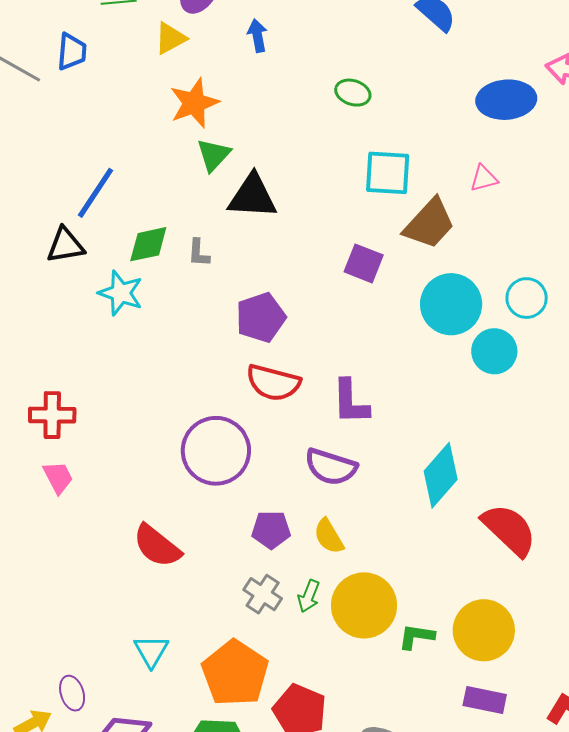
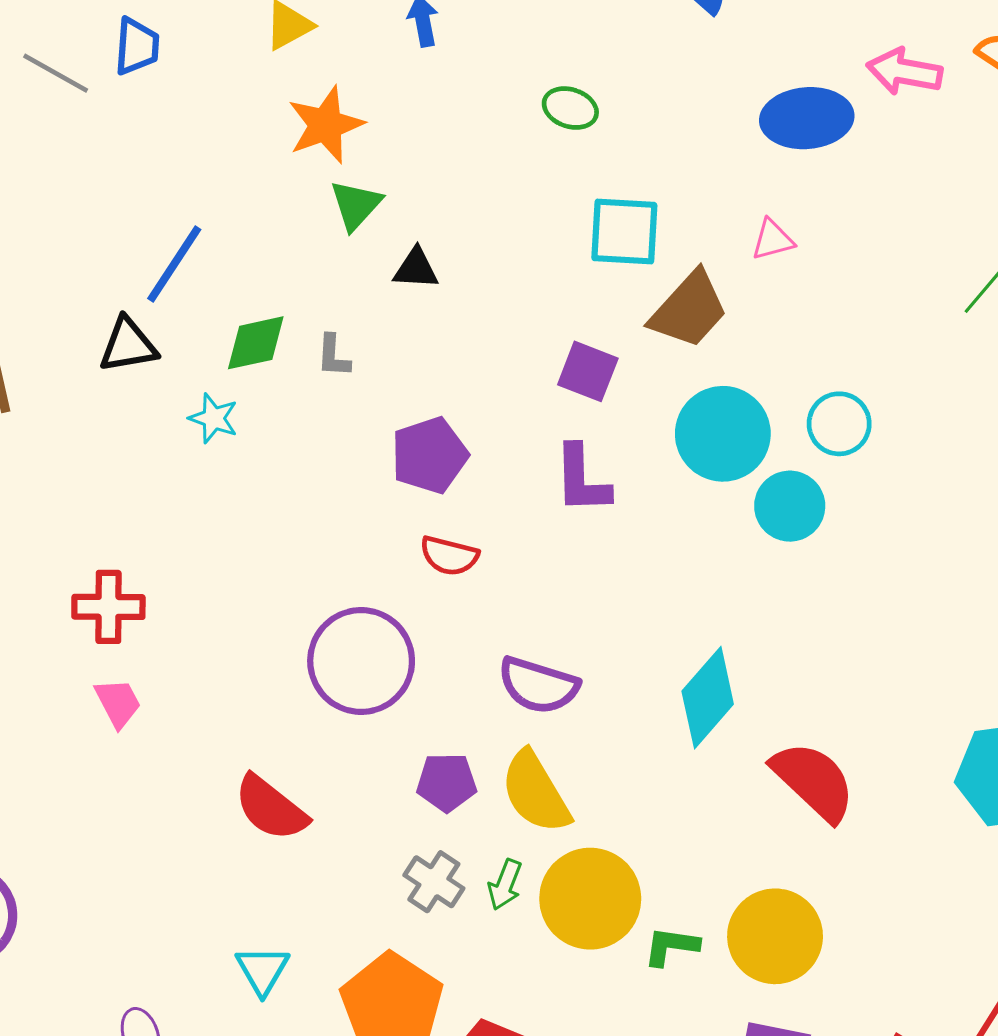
black triangle: (252, 196) -> (416, 269), size x0.6
cyan star: (121, 293) -> (213, 418), size x0.7
red semicircle: (273, 383) -> (449, 556), size x0.7
purple L-shape: (350, 402) -> (582, 479), moved
yellow semicircle: (329, 536) -> (535, 792), size x1.5

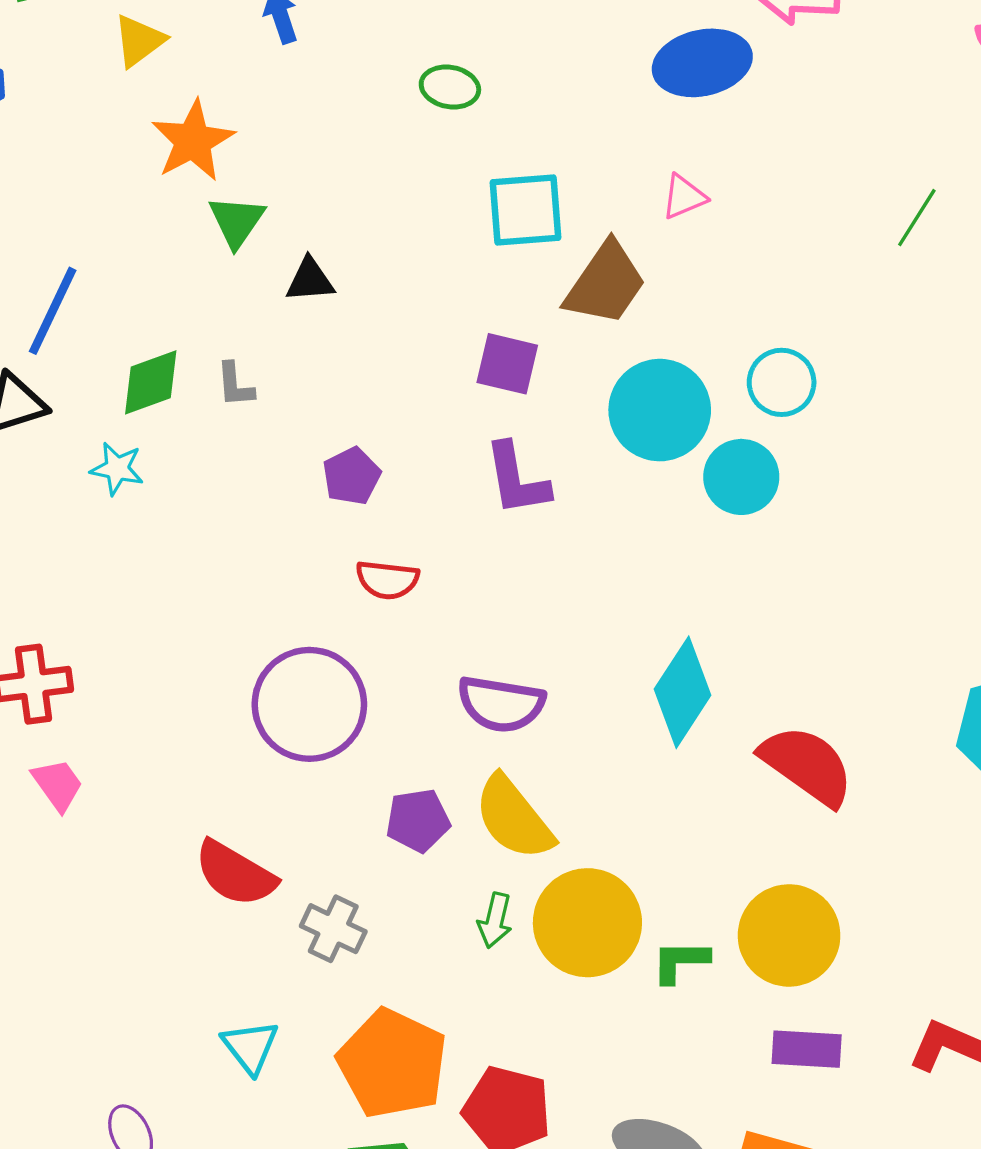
purple pentagon: (429, 455) -> (352, 476), size x0.7
gray cross: (434, 882) -> (333, 929), moved

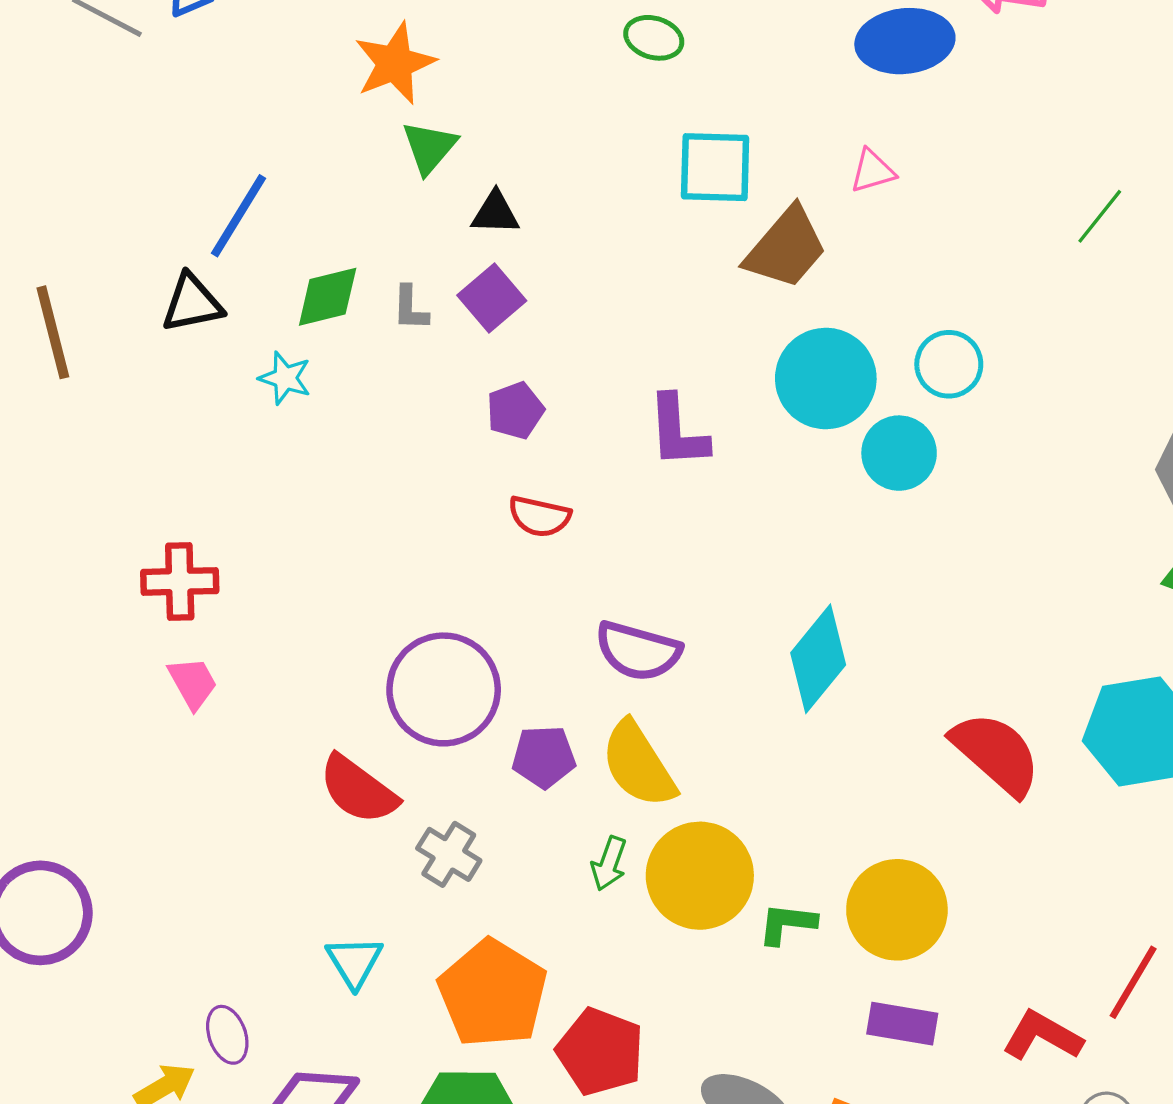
purple square: (507, 364) -> (492, 298), moved, turned 30
purple circle: (309, 704) -> (444, 689), moved
red semicircle: (807, 765) -> (996, 754), moved

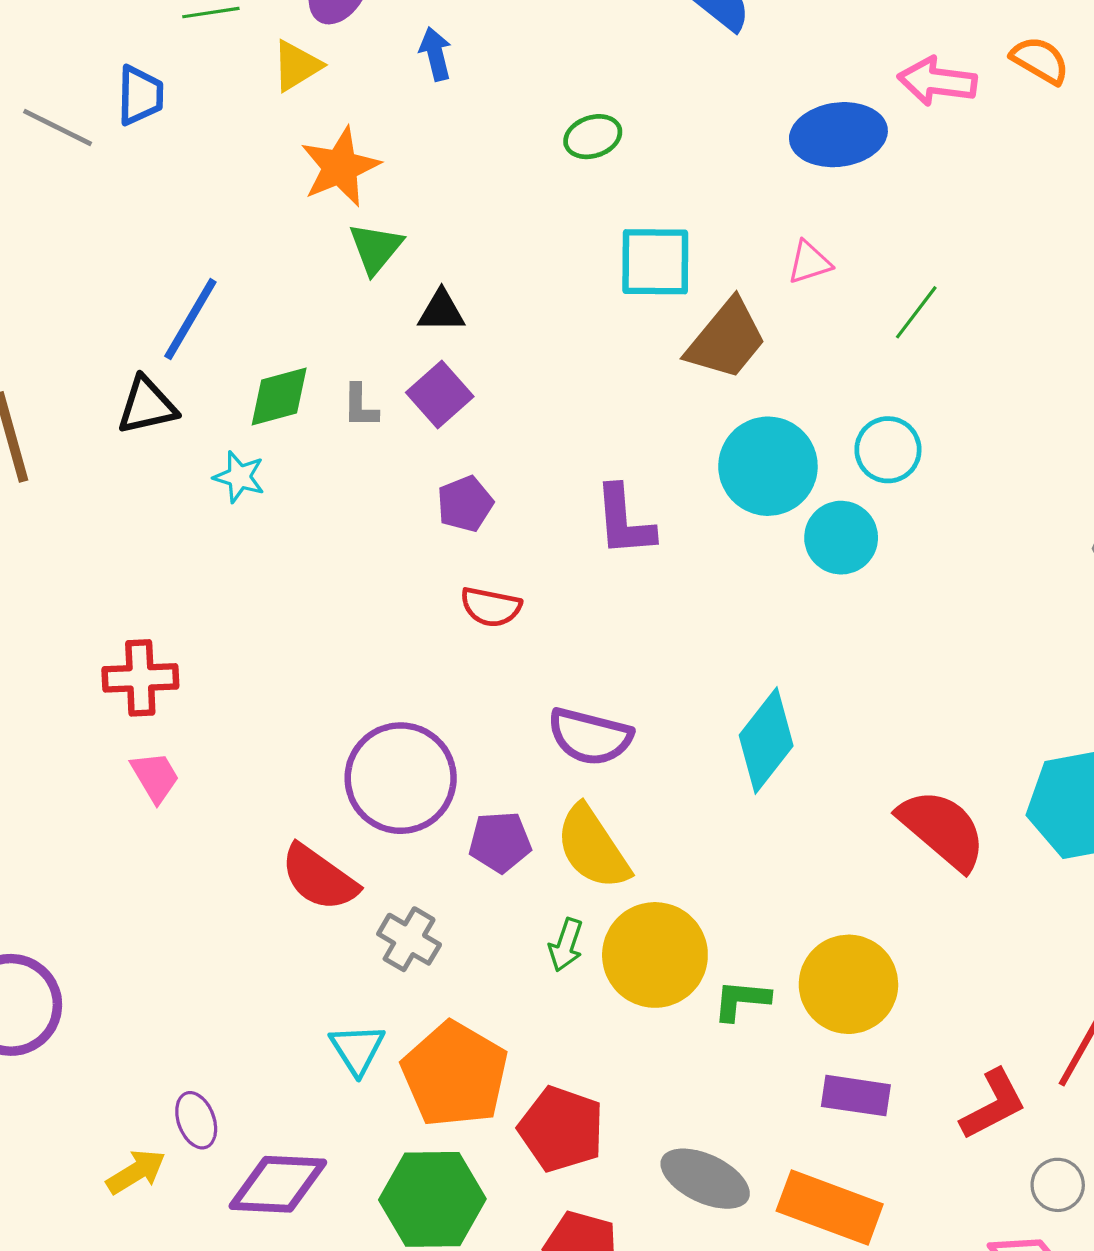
green ellipse: (654, 38) -> (593, 137), turned -34
green line: (1100, 216) -> (916, 312), moved
cyan triangle: (354, 962) -> (357, 1049), moved
red L-shape: (1042, 1036) -> (993, 1105), turned 124

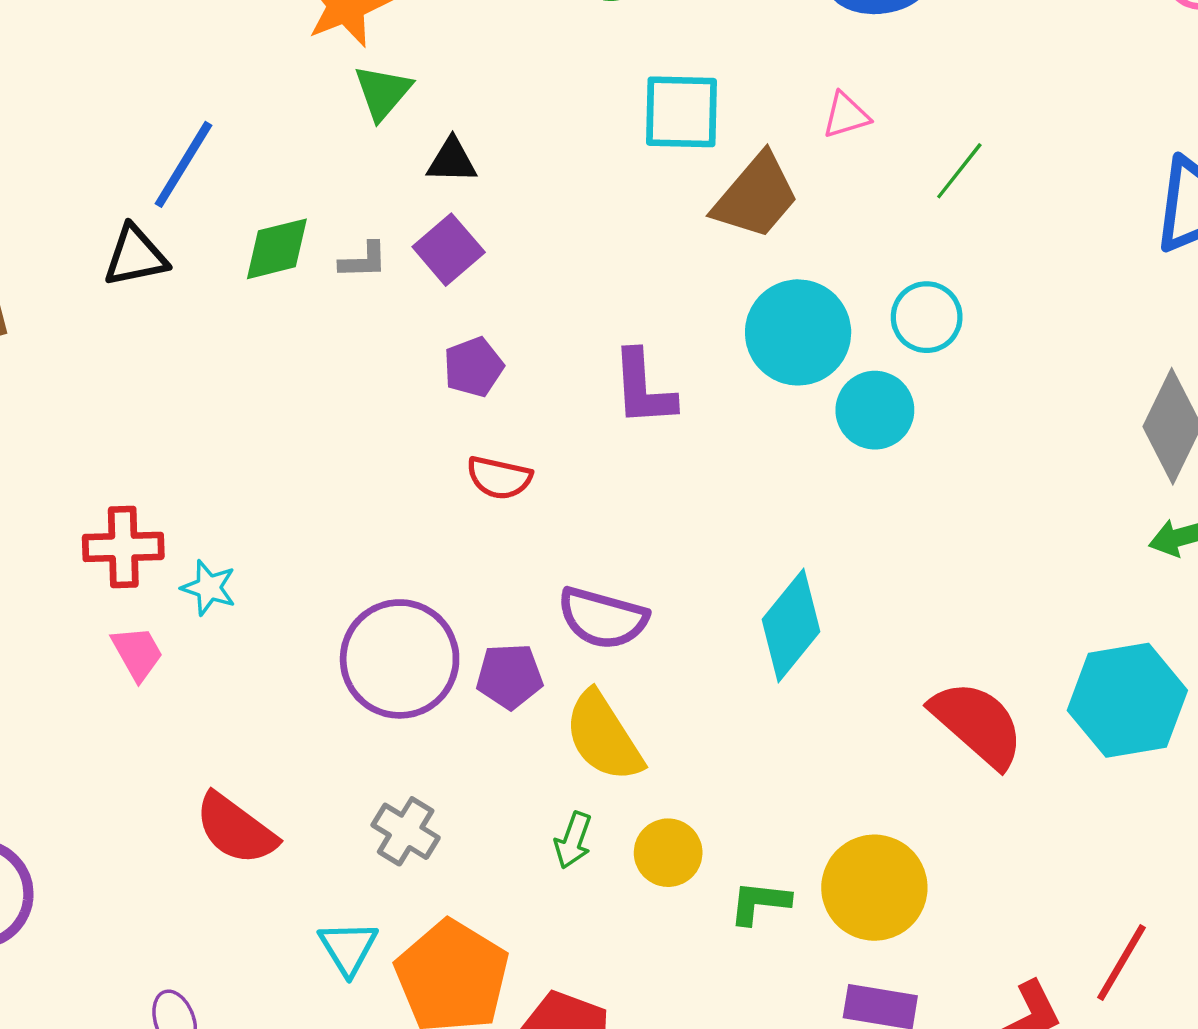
gray L-shape: (360, 406) -> (363, 260), turned -93
cyan star: (239, 477) -> (209, 588), moved
purple pentagon: (500, 842) -> (510, 676), moved
red semicircle: (319, 878) -> (236, 829), moved
yellow circle: (655, 955) -> (668, 853), size x0.6

